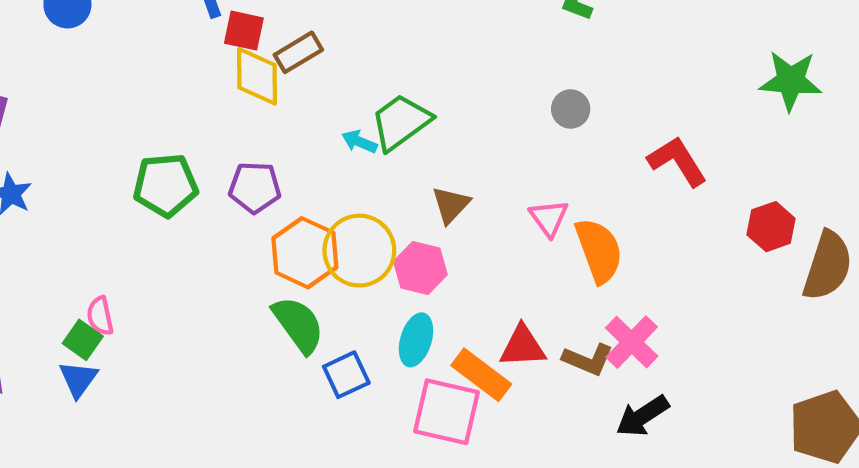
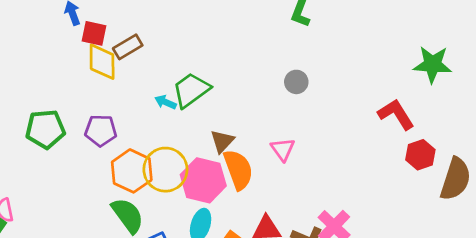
red L-shape: (677, 161) -> (396, 114), moved
orange semicircle: (599, 251) -> (238, 170), moved
pink hexagon: (420, 268) -> (203, 180), size x1.4

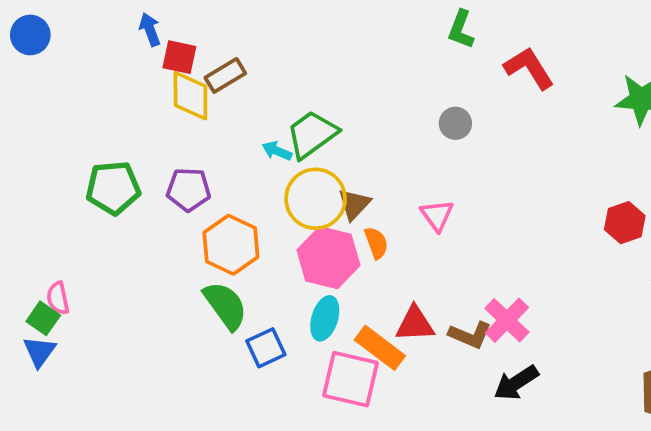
red L-shape: (396, 114) -> (529, 68), moved
yellow circle: (165, 170) -> (316, 199), moved
orange semicircle: (238, 170) -> (376, 243), size x0.6

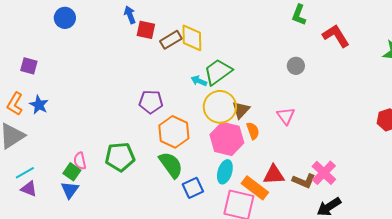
yellow diamond: (190, 96) -> (192, 38), moved
green pentagon: (113, 188) -> (120, 157), moved

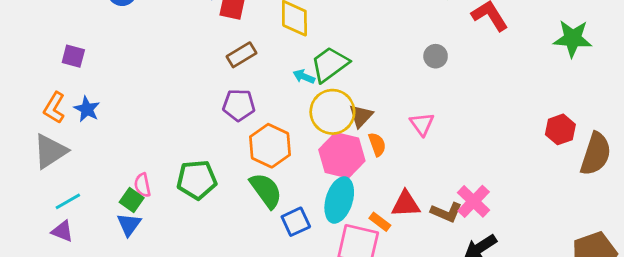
brown rectangle: (171, 40) -> (242, 55), moved
cyan ellipse: (225, 172) -> (339, 200), size x1.4
orange rectangle: (255, 188) -> (380, 222), size x0.6
purple triangle: (29, 189) -> (62, 231), moved

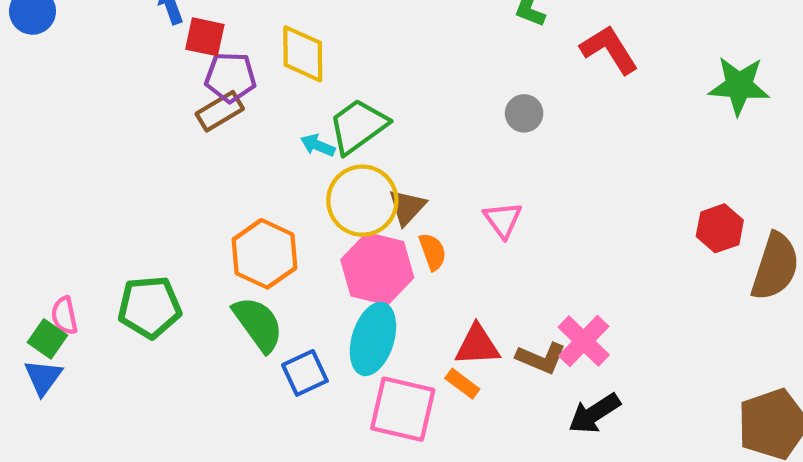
purple pentagon: (239, 105) -> (230, 77), moved
orange rectangle: (380, 222) -> (462, 384), moved

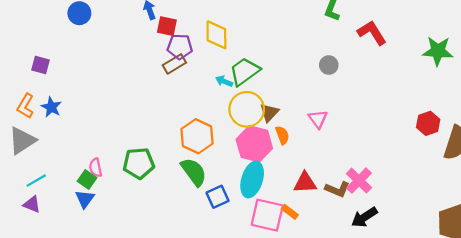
orange rectangle: (462, 384) -> (290, 212), moved

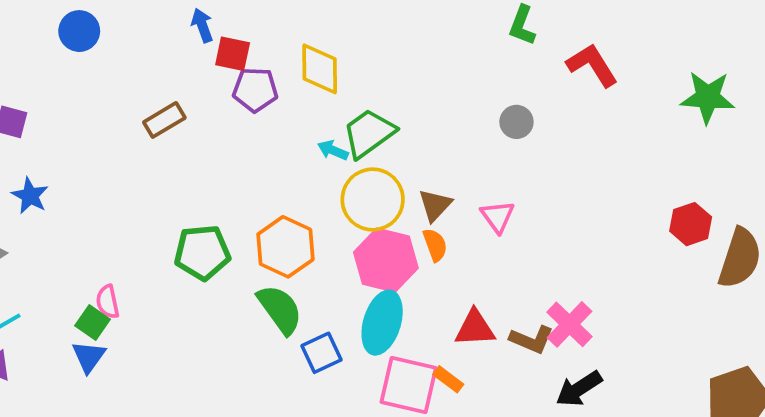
brown rectangle: (174, 64) -> (164, 120), moved
brown triangle: (269, 113) -> (435, 205), moved
green pentagon: (139, 163) -> (202, 252), moved

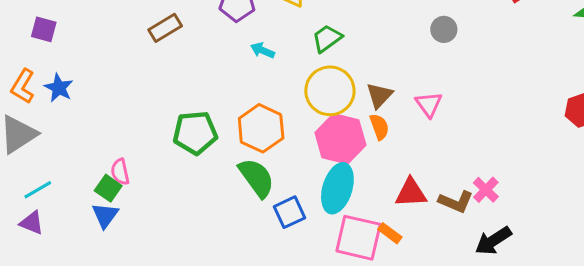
green trapezoid: (369, 133) -> (327, 38), size x0.7
cyan arrow: (333, 150) -> (263, 50), moved
pink cross: (569, 324) -> (486, 190), size x0.7

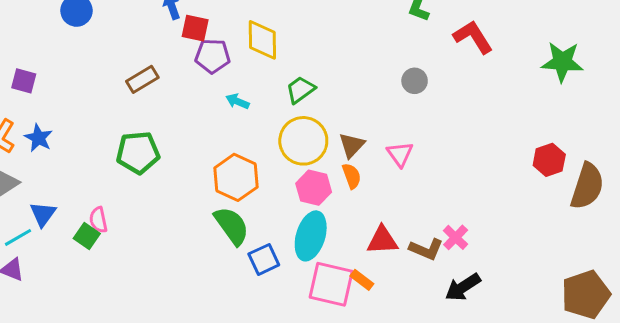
green pentagon: (195, 133) -> (138, 153), moved
pink hexagon: (340, 139) -> (314, 188), size x0.7
blue triangle: (105, 215) -> (43, 214), moved

